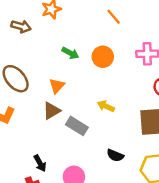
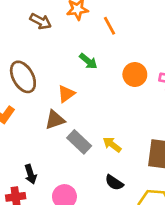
orange line: (114, 17) -> (109, 26), moved
orange circle: (103, 57) -> (135, 74), moved
yellow arrow: (106, 106) -> (112, 145), moved

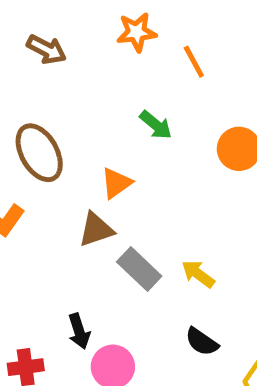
brown arrow: (41, 21) -> (47, 49), moved
black arrow: (31, 174) -> (79, 331), moved

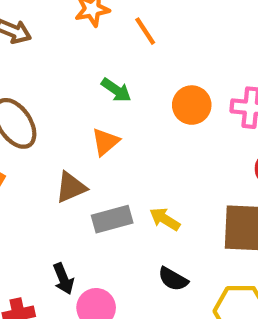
orange triangle: (116, 183) -> (105, 142), moved
gray rectangle: (139, 269) -> (112, 219), turned -54

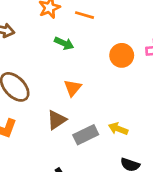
orange line: (145, 31) -> (85, 15), turned -30
green arrow: (116, 90) -> (64, 43), moved

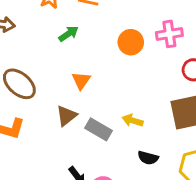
green arrow: (64, 43) -> (68, 34), turned -54
gray rectangle: (86, 135) -> (99, 129), turned 60

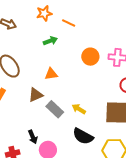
orange triangle: (81, 81) -> (51, 74), turned 32
black semicircle: (148, 158) -> (83, 136), size x1.5

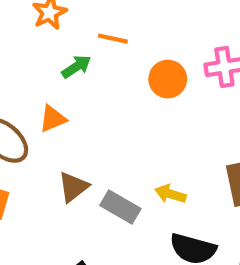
orange line: (69, 23) -> (113, 39), moved
orange triangle: (51, 74) -> (53, 119), moved

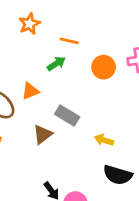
green arrow: (76, 67) -> (56, 64), moved
gray rectangle: (120, 207) -> (67, 115), moved

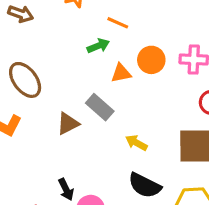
orange triangle: (30, 91) -> (121, 73), moved

